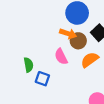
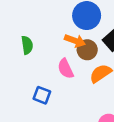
green semicircle: (28, 65) -> (27, 45), moved

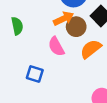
orange arrow: (75, 41) -> (64, 19), turned -42

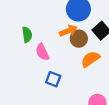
pink semicircle: (56, 47) -> (42, 52), moved
blue square: (35, 74) -> (53, 79), moved

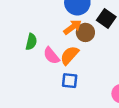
green semicircle: (27, 35) -> (31, 42), turned 35
orange semicircle: (90, 59) -> (69, 55), moved

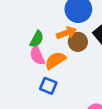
green semicircle: (31, 42) -> (37, 39), moved

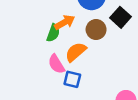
orange arrow: (66, 33) -> (65, 22), moved
pink semicircle: (37, 55) -> (56, 64), moved

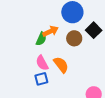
orange semicircle: (76, 52) -> (61, 65), moved, turned 90
blue square: (72, 79) -> (41, 79), moved, turned -32

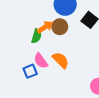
brown circle: (74, 38) -> (60, 27), moved
blue square: (41, 79) -> (30, 71), moved

